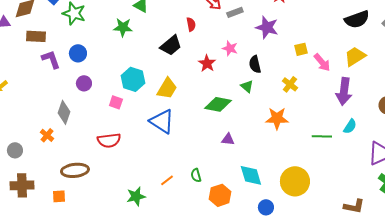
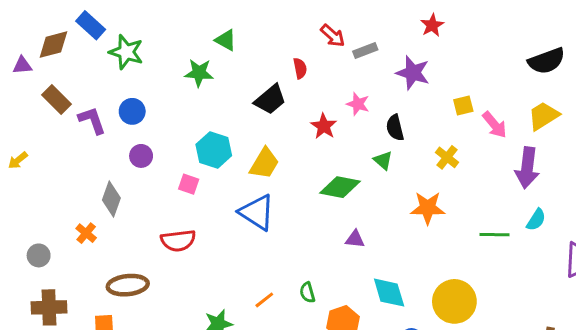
brown rectangle: (36, 36) -> (56, 99), moved, turned 42

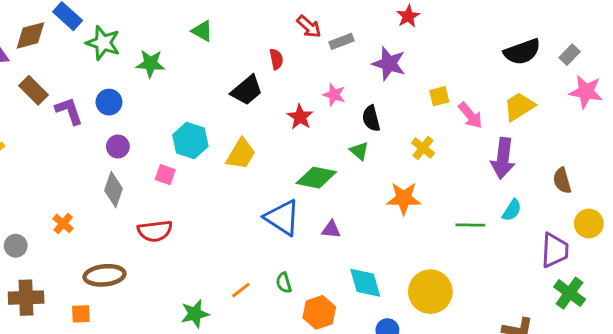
green star: (199, 73) -> (150, 64), moved
gray diamond: (111, 199) -> (113, 189), moved
blue triangle: (257, 212) -> (282, 218), moved

